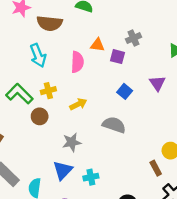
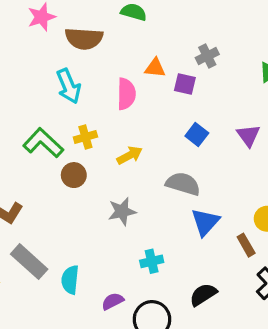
purple triangle: (157, 83) -> (248, 136), moved
blue triangle: (63, 170) -> (205, 222), moved

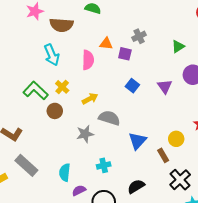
yellow cross: (85, 137) -> (62, 87), turned -32
gray semicircle: (183, 184) -> (109, 118), moved
cyan semicircle: (70, 280) -> (65, 172), moved

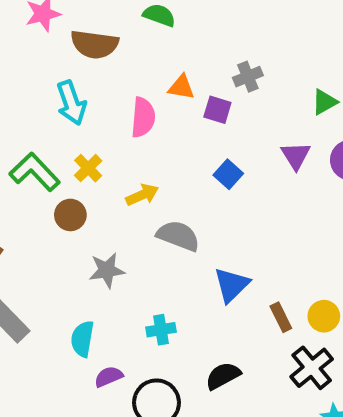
purple triangle: (165, 86) -> (296, 156), moved
gray star: (85, 134) -> (107, 270), moved
yellow circle: (176, 139) -> (324, 316), moved

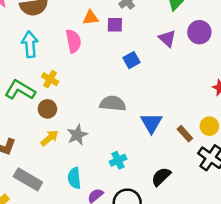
cyan arrow: (71, 103) -> (30, 44), turned -150
blue square: (228, 174) -> (132, 60), turned 35
yellow arrow: (142, 195) -> (50, 138), moved

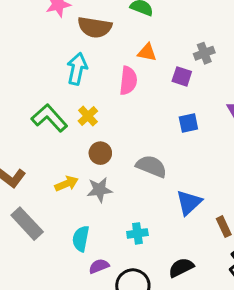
orange triangle: (91, 18) -> (147, 52), moved
brown circle: (47, 109) -> (100, 153), moved

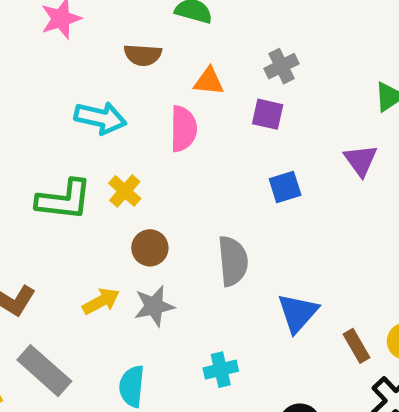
brown semicircle: (95, 27) -> (143, 55), moved, size x0.7
gray cross: (204, 53) -> (282, 66), moved
cyan arrow: (77, 69) -> (100, 118), turned 96
green L-shape: (49, 118) -> (64, 200), turned 144
gray semicircle: (151, 166) -> (233, 261), turned 68

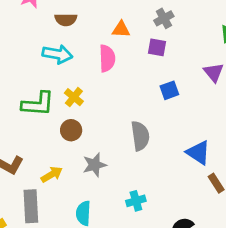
brown semicircle: (143, 55) -> (66, 20), moved
brown circle: (150, 248) -> (71, 130), moved
yellow arrow: (101, 301) -> (52, 174), moved
blue triangle: (298, 313) -> (198, 153), moved, turned -36
gray rectangle: (44, 371) -> (31, 206), turned 48

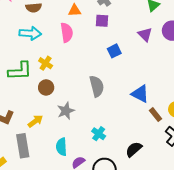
cyan cross: (136, 201) -> (99, 134), turned -32

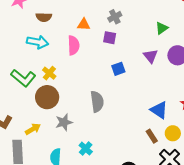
green L-shape: (20, 71) -> (23, 78), turned 35
brown circle: (46, 87) -> (47, 97), size x1.5
blue triangle: (140, 94) -> (159, 110), moved
cyan cross: (99, 134) -> (86, 148), moved

